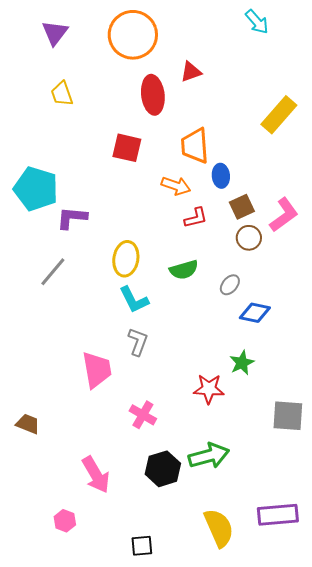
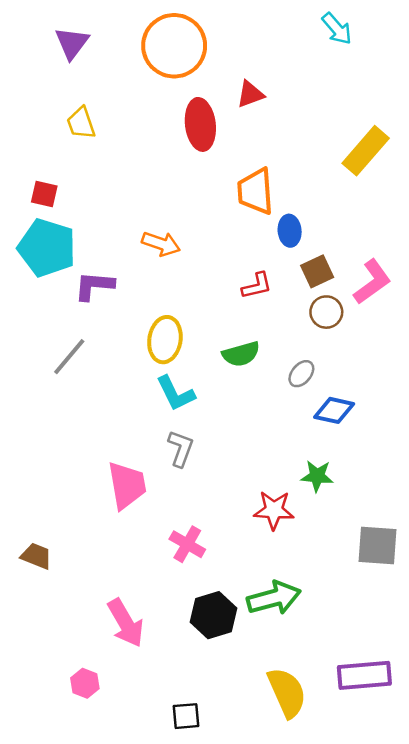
red square: (127, 148) -> (44, 194), moved, size x0.7
orange arrow: (176, 186) -> (161, 244), moved
green star: (242, 363) -> (317, 476), turned 30

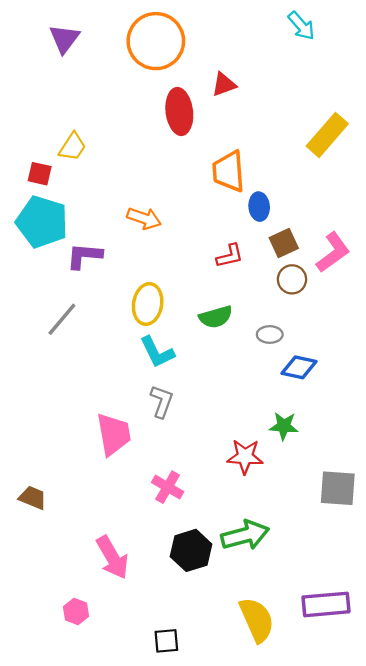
yellow trapezoid: (81, 123) -> (73, 147), moved, turned -128
gray ellipse: (301, 374) -> (270, 335), turned 50

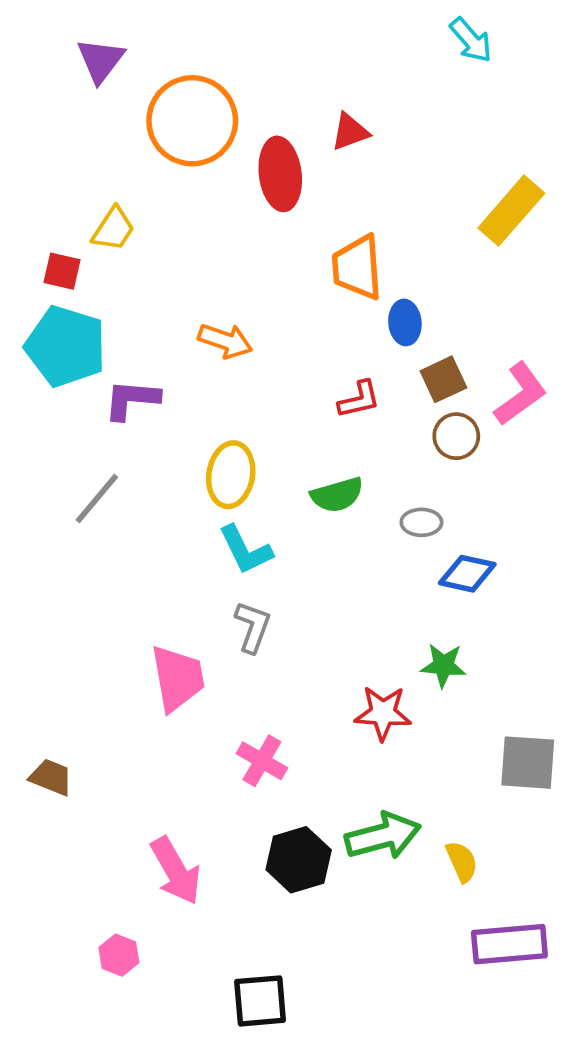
orange circle: (156, 41) -> (192, 121), moved
yellow semicircle: (257, 620) -> (462, 862), moved, size x0.6
black square: (166, 641) -> (260, 1001), size x1.4

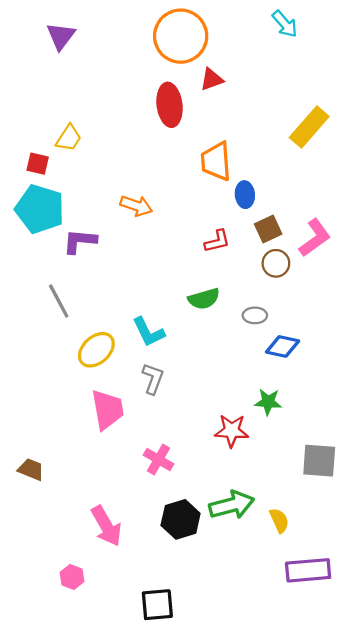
orange circle: (192, 121) -> (181, 36), moved
yellow ellipse: (231, 475) -> (96, 350), moved, turned 39
gray line: (97, 499) -> (59, 301), turned -68

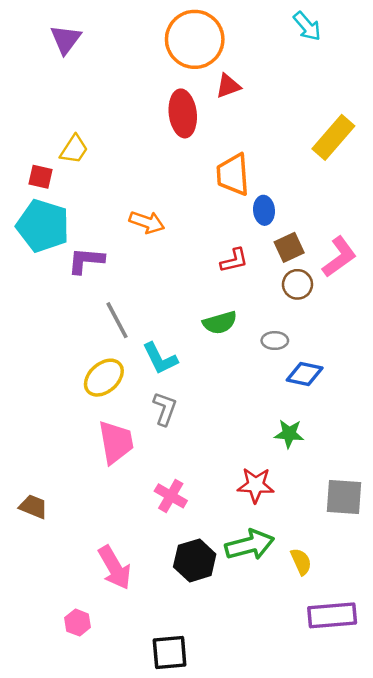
gray line: (59, 301) -> (117, 320), moved
red star: (232, 431) -> (256, 485), moved

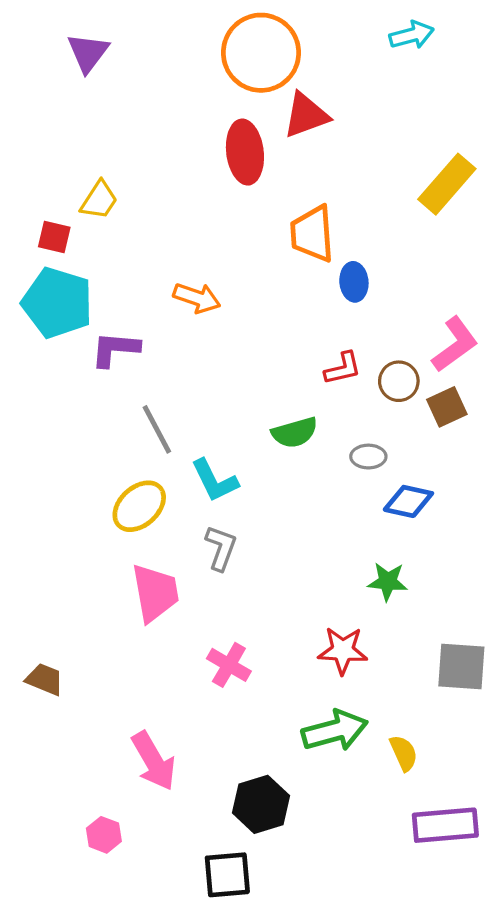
cyan arrow: (307, 26) -> (412, 35), turned -64
red triangle: (228, 86) -> (306, 115), size x1.4
brown square: (289, 247) -> (447, 407), moved
red L-shape: (234, 260) -> (343, 368), moved
black hexagon: (195, 560) -> (261, 804), moved

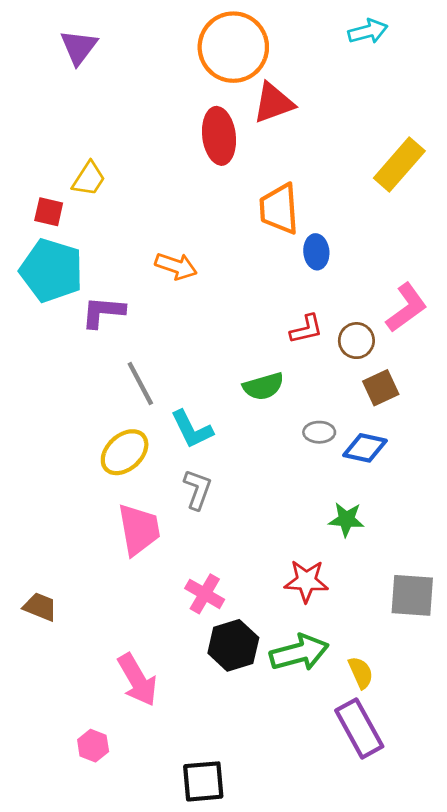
brown square: (447, 407) -> (381, 388), moved
gray ellipse: (368, 457) -> (319, 432), moved
black hexagon: (261, 804) -> (233, 645), moved
purple rectangle: (445, 825) -> (359, 728), moved, turned 66

